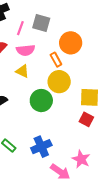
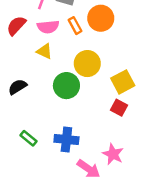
orange rectangle: (56, 60) -> (75, 26), moved
yellow square: (89, 97) -> (123, 82), turned -30
blue cross: (41, 147) -> (66, 139), turned 30

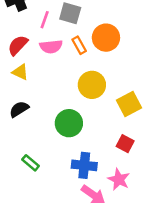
yellow triangle: (44, 51) -> (20, 72), moved
green circle: (66, 86) -> (69, 123), moved
red square: (119, 108) -> (125, 144), moved
blue cross: (66, 139) -> (84, 165), moved

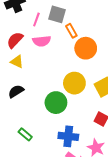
orange circle: (106, 38) -> (86, 48), moved
orange rectangle: (79, 45) -> (71, 31), moved
yellow circle: (92, 85) -> (74, 83), moved

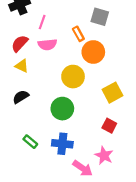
gray square: (57, 14) -> (100, 17), moved
yellow circle: (74, 83) -> (73, 77), moved
blue cross: (68, 136) -> (62, 144), moved

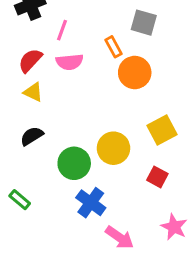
yellow circle: (73, 77) -> (113, 148), moved
green circle: (62, 109) -> (74, 163), moved
green rectangle: (30, 142) -> (20, 200), moved
blue cross: (62, 144) -> (91, 203), turned 30
pink star: (104, 155) -> (174, 227), moved

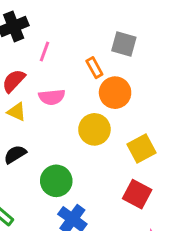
pink semicircle: (70, 62) -> (52, 97), moved
yellow circle: (113, 148) -> (94, 129), moved
red square: (157, 177) -> (137, 194), size x1.4

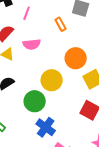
orange circle: (115, 93) -> (76, 58), moved
yellow circle: (94, 129) -> (52, 80), moved

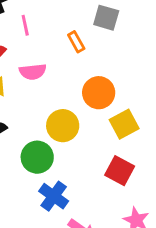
pink line: (27, 13) -> (25, 25), turned -32

